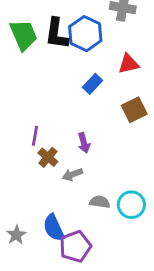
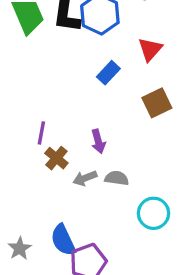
red triangle: (128, 64) -> (150, 49), turned -35
gray semicircle: (100, 202) -> (117, 178), moved

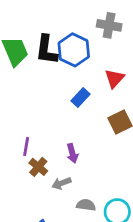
gray semicircle: (117, 178) -> (86, 205), moved

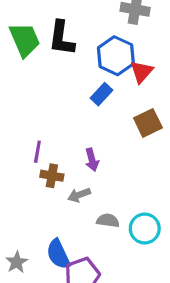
blue hexagon: (74, 50) -> (116, 56), moved
brown cross: (38, 167) -> (52, 176), turned -30

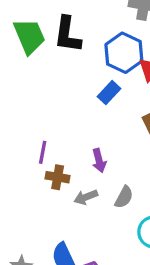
gray semicircle: (108, 221) -> (124, 197), moved, turned 110

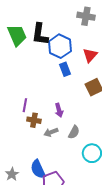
blue hexagon: (124, 53) -> (60, 46), moved
blue rectangle: (109, 93) -> (65, 69), turned -64

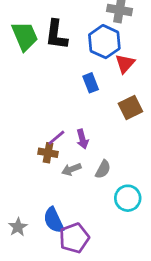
blue hexagon: (60, 46) -> (104, 42), moved
purple line: (25, 105) -> (56, 138), moved, turned 40

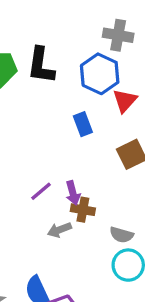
brown cross: (48, 153) -> (83, 210), moved
gray semicircle: (103, 169) -> (121, 235), moved, turned 78

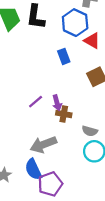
red triangle: (125, 101) -> (92, 41), turned -42
gray arrow: (59, 230) -> (43, 145), moved, size x1.6

